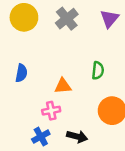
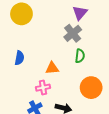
gray cross: (67, 19) -> (73, 33), moved
purple triangle: (110, 19) -> (80, 13), moved

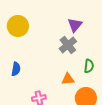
green semicircle: (80, 56) -> (89, 66), moved
orange triangle: (52, 68) -> (68, 79), moved

